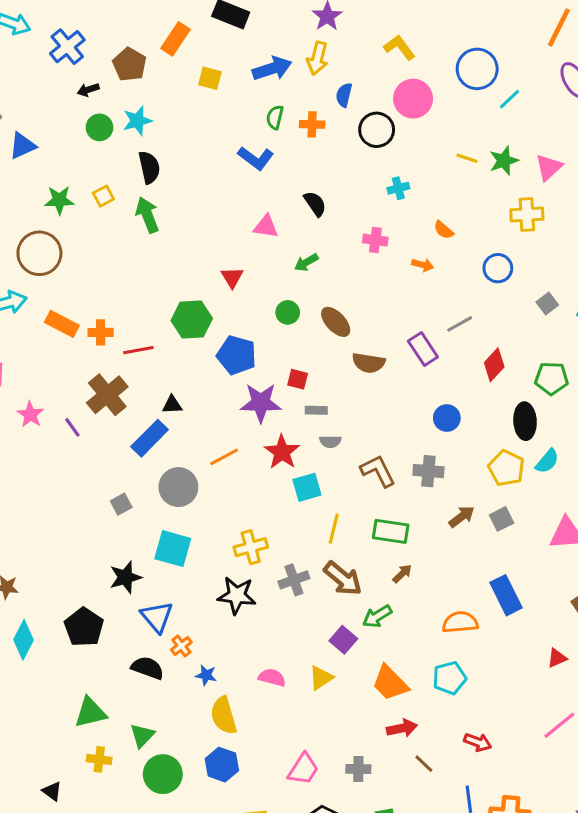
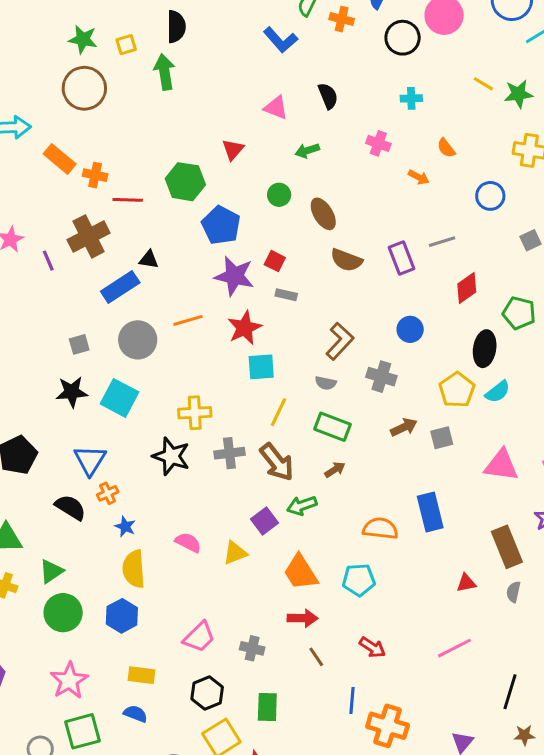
brown circle: (39, 253) -> (84, 88), moved
gray semicircle: (330, 442) -> (326, 383), moved
brown L-shape: (378, 471) -> (340, 341), moved, turned 57
black star: (125, 577) -> (72, 392), moved

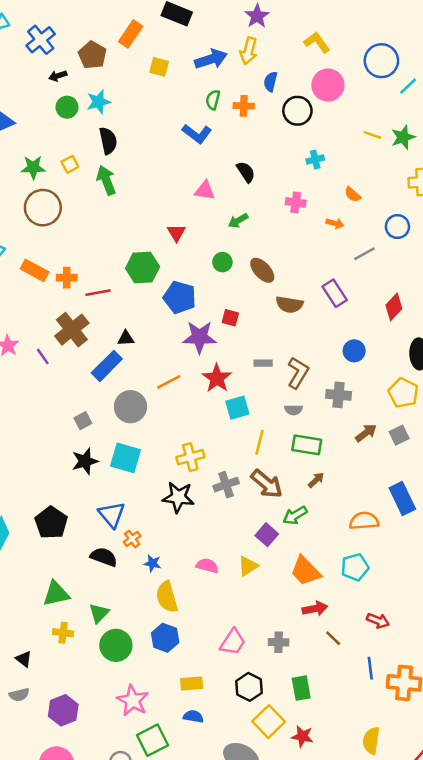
gray line: (442, 242) -> (364, 254), moved
gray rectangle: (286, 295) -> (263, 363), moved

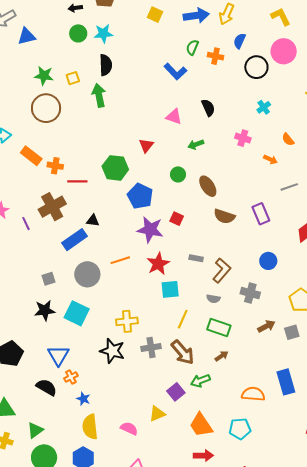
cyan cross: (315, 159) -> (264, 107), turned -32
pink semicircle: (207, 566) -> (129, 428), moved

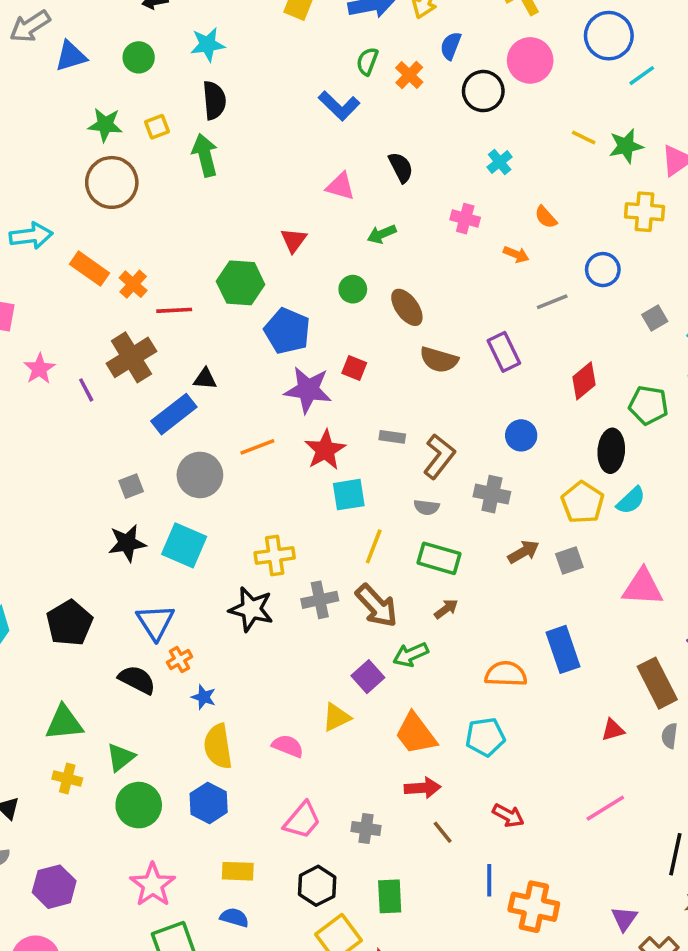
green circle: (78, 33) -> (139, 57), moved
orange cross: (215, 56) -> (409, 75), turned 35
orange cross: (55, 166) -> (133, 284), turned 35

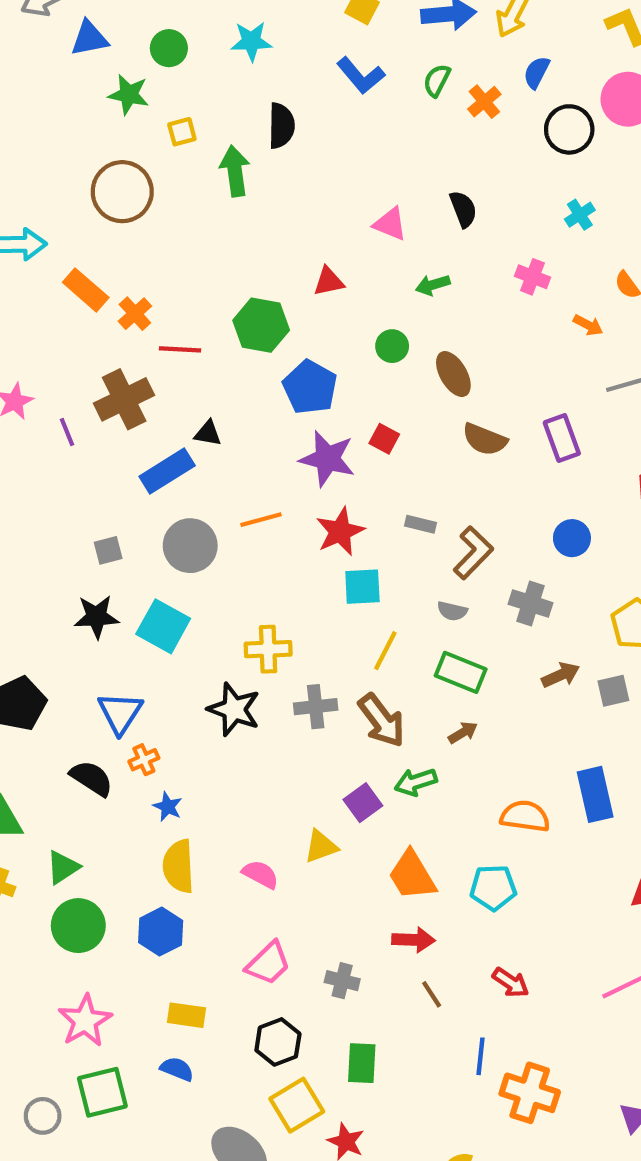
black semicircle: (214, 100) -> (281, 126), moved
blue L-shape: (339, 106) -> (361, 76), moved
green star: (105, 125) -> (129, 94), moved
red triangle: (294, 240) -> (329, 282), turned 36

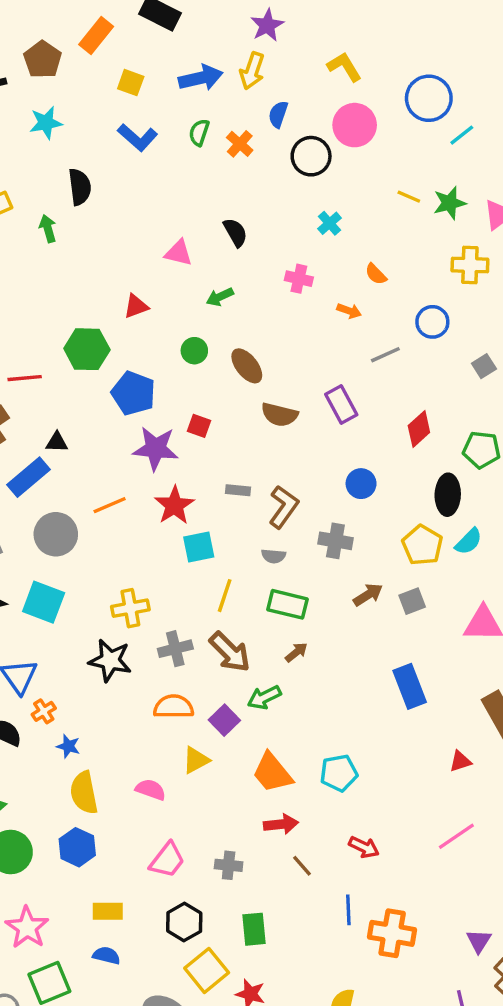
green arrow: (235, 171) -> (48, 229), size x0.7
orange semicircle: (525, 816) -> (174, 707), moved

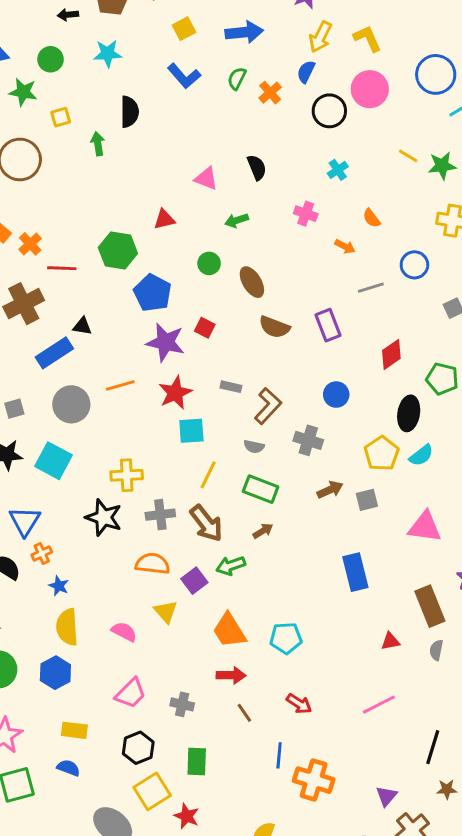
yellow arrow: (252, 71) -> (320, 37), moved
yellow square: (131, 83) -> (184, 29), turned 35
yellow triangle: (196, 760) -> (166, 612), turned -50

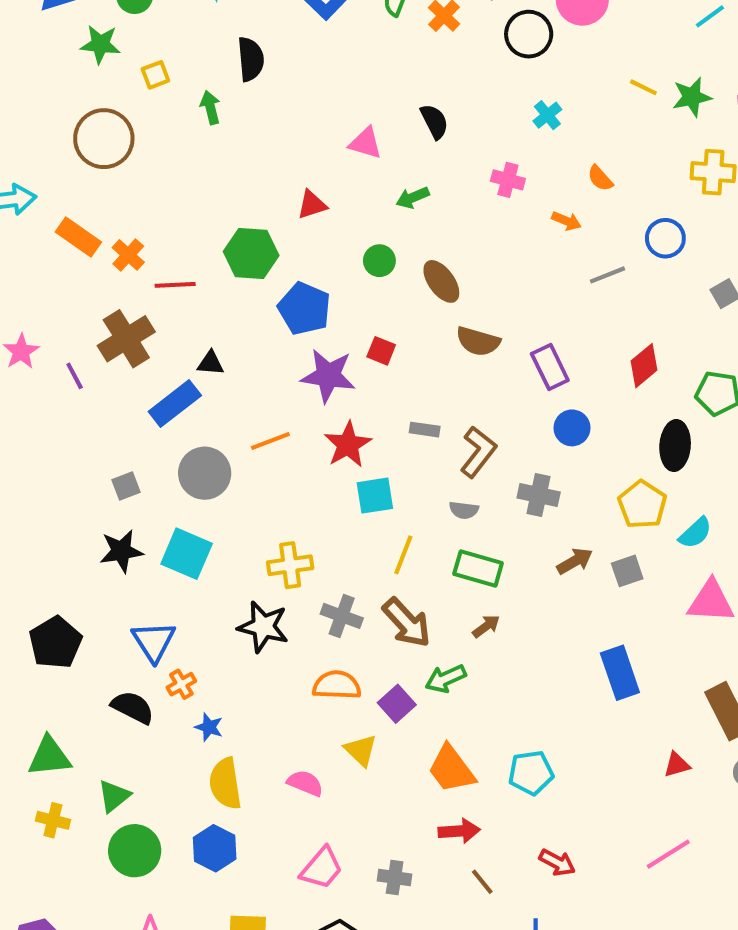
purple rectangle: (328, 325) -> (550, 367), moved
cyan semicircle: (421, 455) -> (695, 533), moved
gray cross: (160, 515) -> (342, 616), turned 32

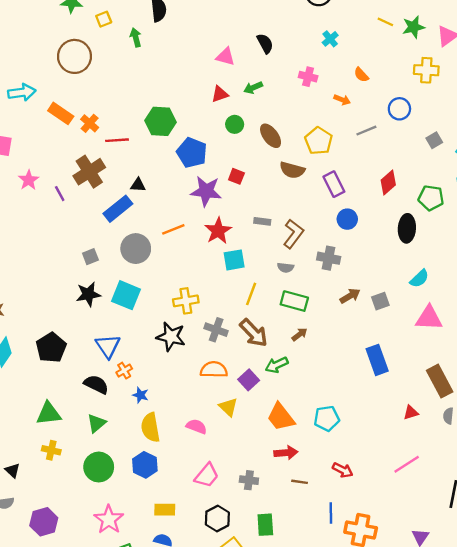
red triangle: (312, 205) -> (220, 94), moved
yellow pentagon: (642, 505) -> (319, 141), moved
green triangle: (114, 796) -> (96, 423), moved
brown line: (482, 882) -> (300, 482), turned -42

